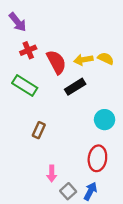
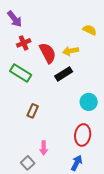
yellow semicircle: (106, 59) -> (90, 30), moved
gray square: (68, 191) -> (28, 163), moved

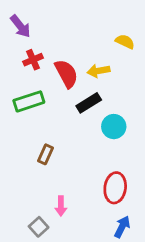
green rectangle: (21, 73) -> (29, 101), turned -50
cyan circle: (89, 102) -> (114, 127), moved
blue arrow: (77, 163) -> (122, 227), moved

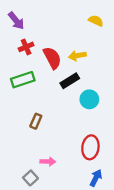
yellow semicircle: (125, 42) -> (96, 21), moved
pink arrow: (61, 206) -> (48, 162), turned -88

